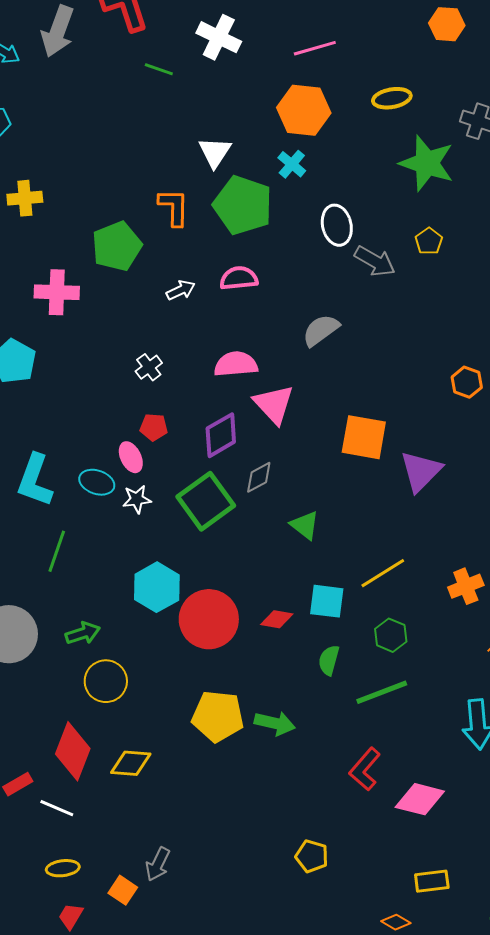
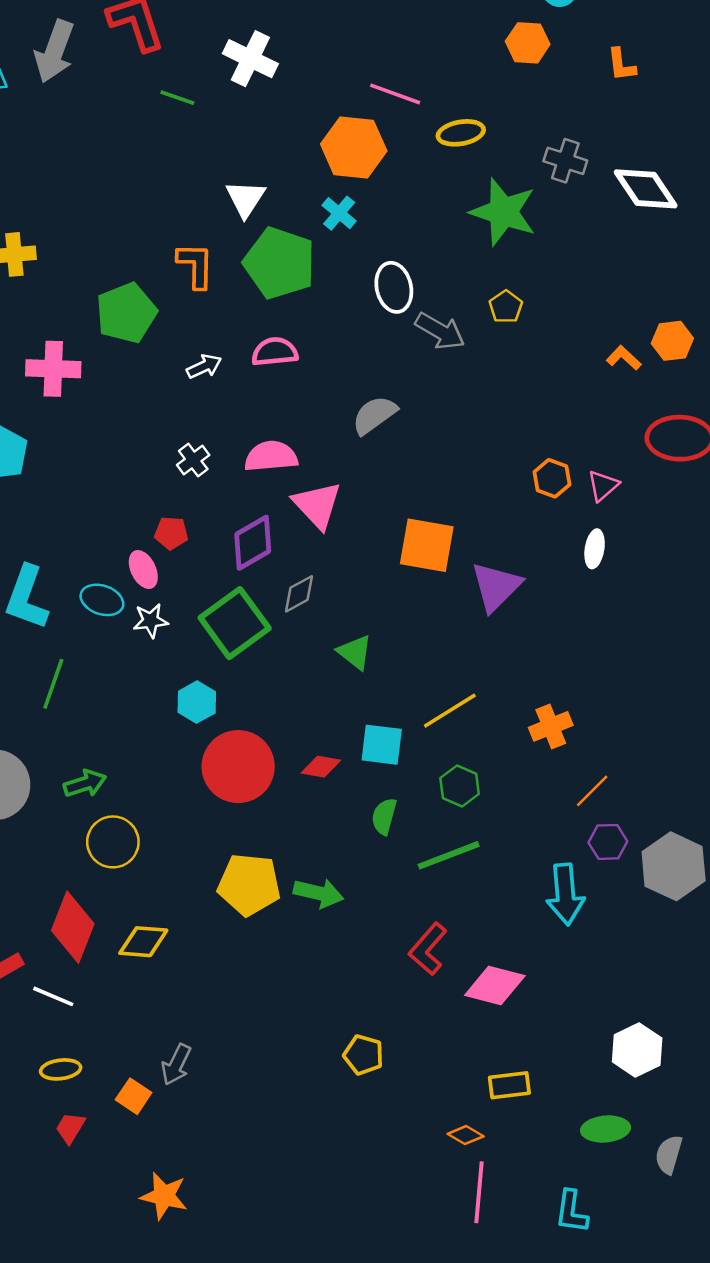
pink line: (315, 48) -> (395, 94), moved, turned 36
white cross: (149, 367) -> (193, 460), moved
cyan hexagon: (157, 587) -> (197, 702), moved, size x0.7

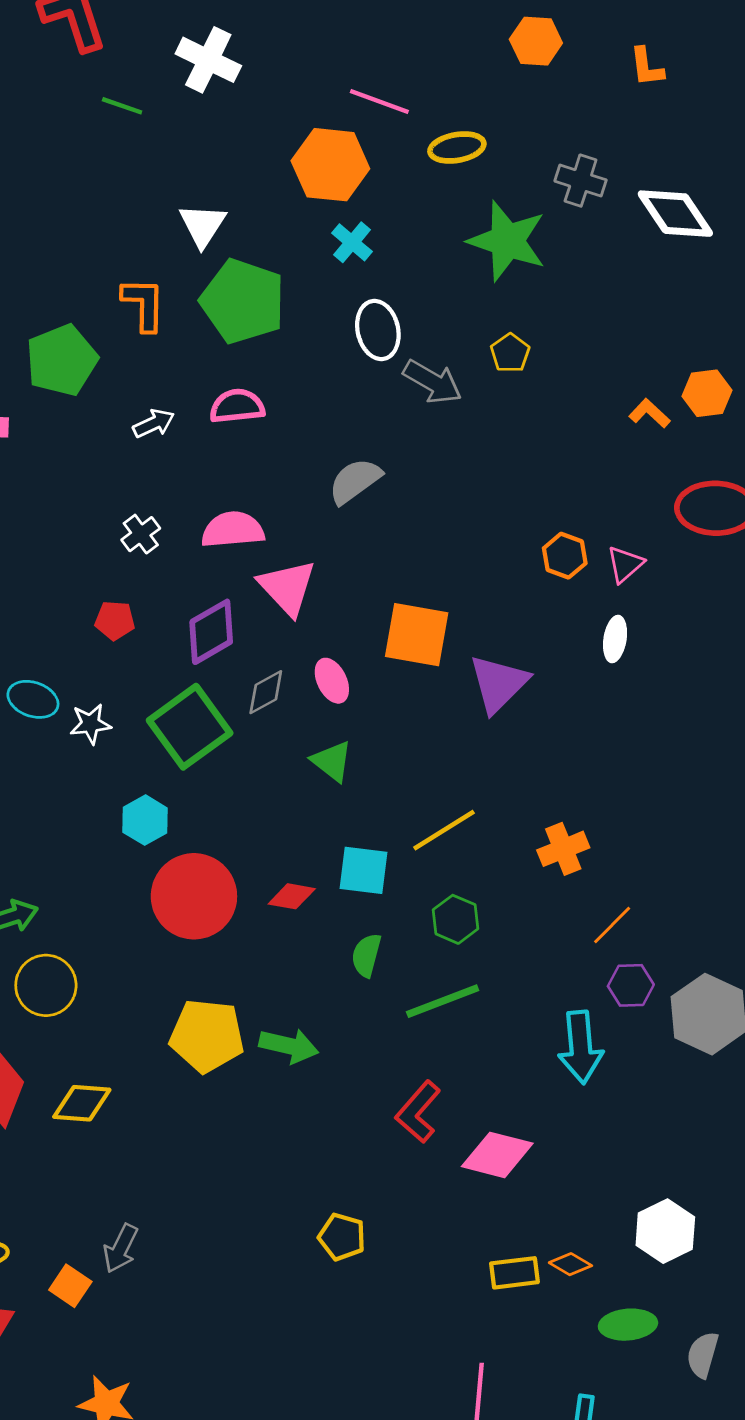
cyan cross: (339, 213) -> (352, 242), moved
pink ellipse: (143, 570) -> (332, 681), moved
orange diamond: (466, 1135) -> (570, 1264), moved

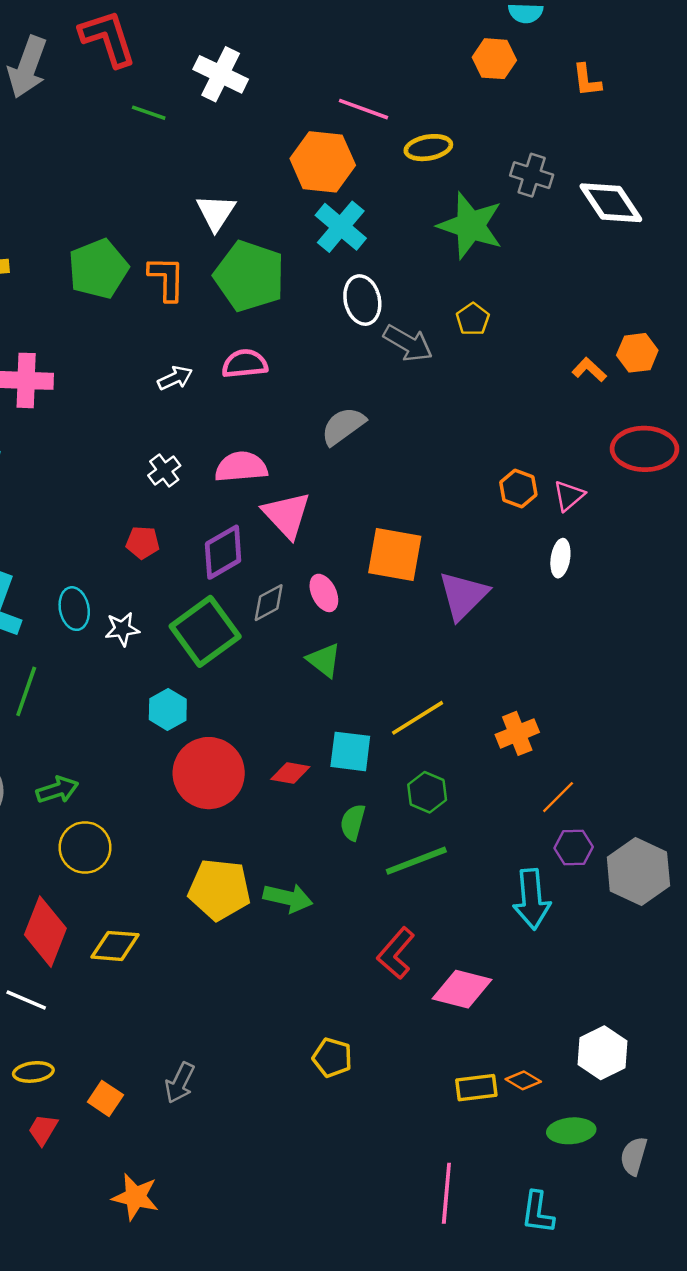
cyan cross: (352, 242) -> (341, 227), size x1.5
green pentagon: (62, 360) -> (98, 269), moved
cyan ellipse: (33, 699) -> (74, 609), turned 60
gray arrow: (121, 1248) -> (180, 1083), moved

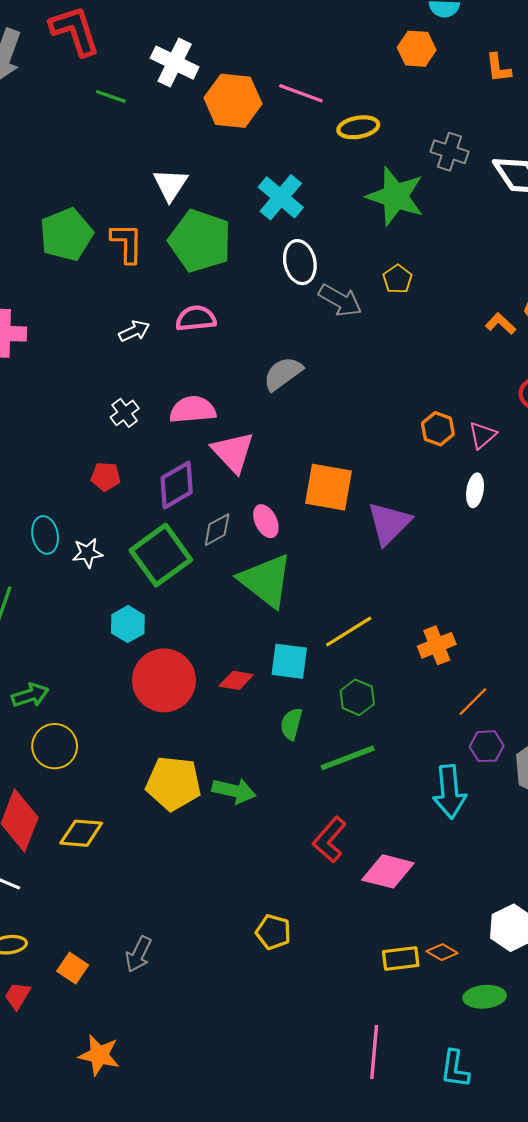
orange hexagon: (323, 162) -> (233, 101), moved
green triangle: (324, 660) -> (266, 581), size x1.8

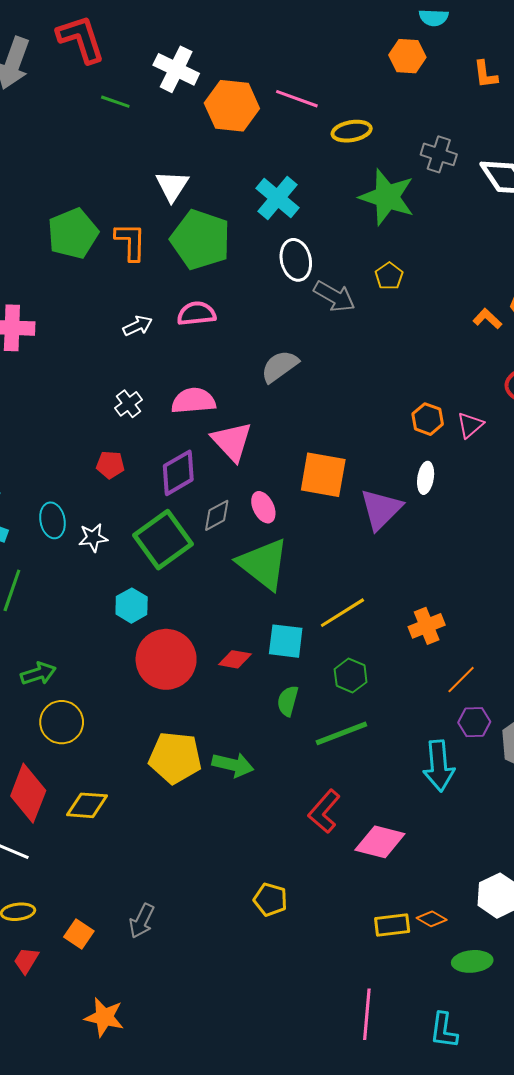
white ellipse: (475, 490) -> (426, 478), moved

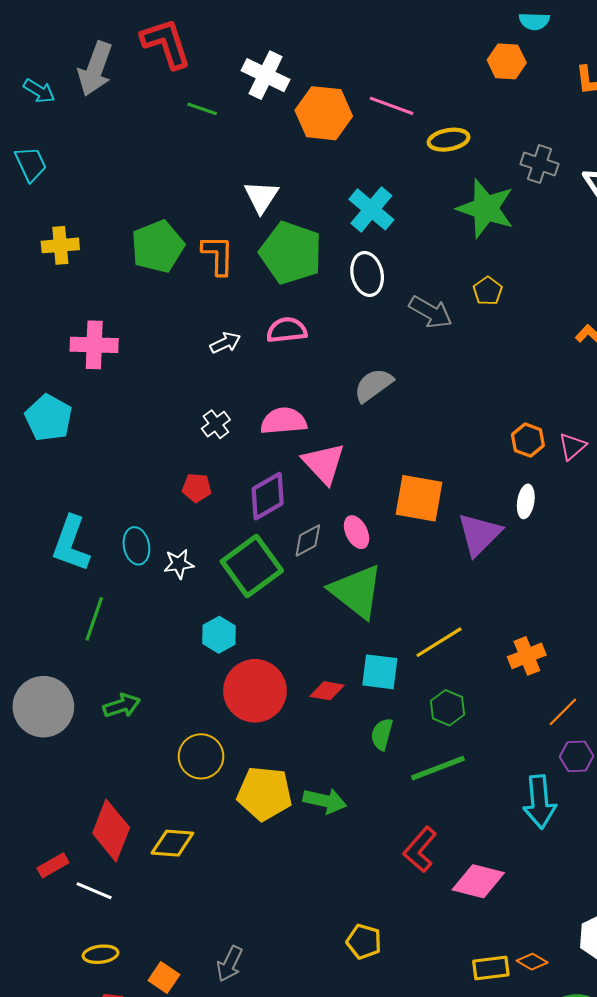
white ellipse: (296, 260) -> (367, 274), moved
yellow circle: (62, 722) -> (201, 756), moved

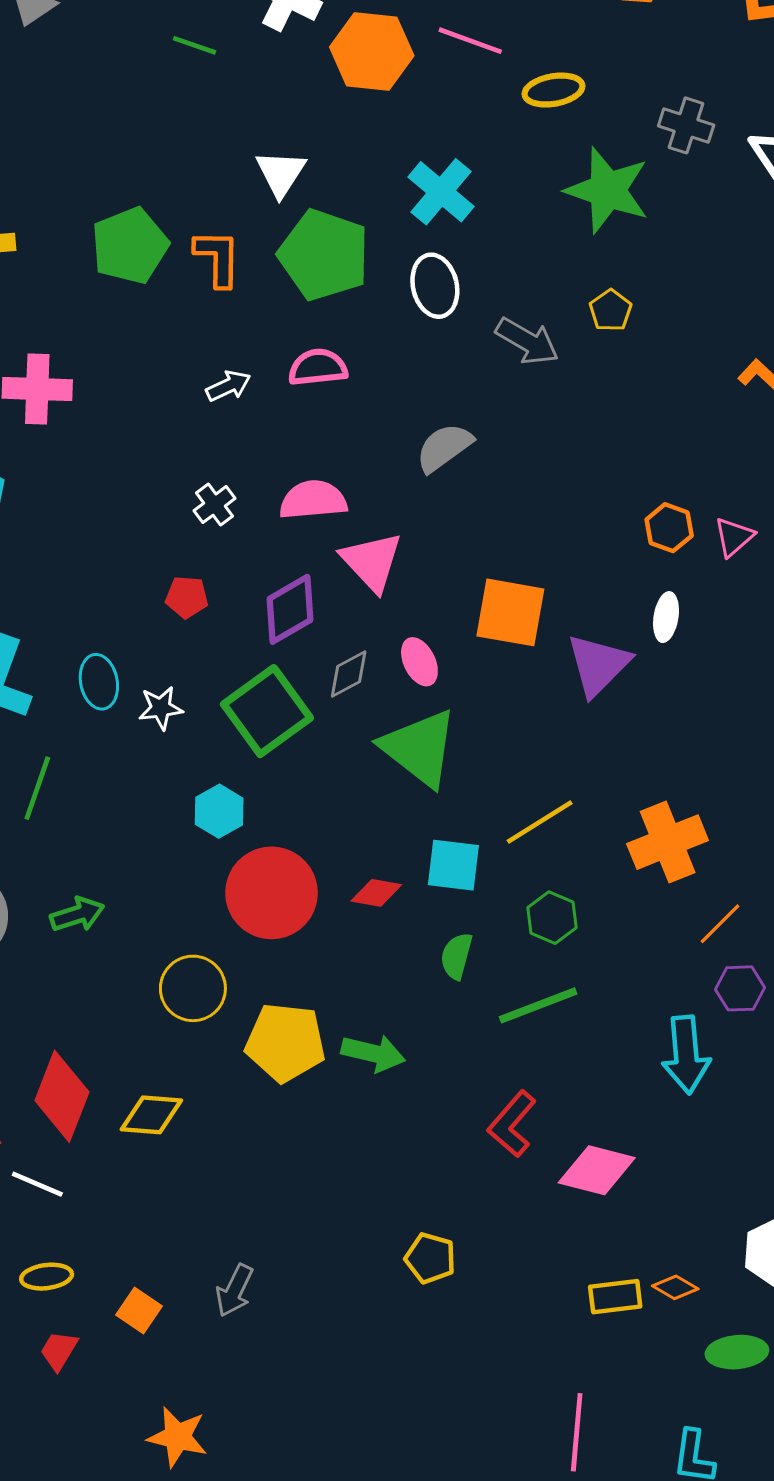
orange cross: (527, 656) -> (668, 842), size x1.4

